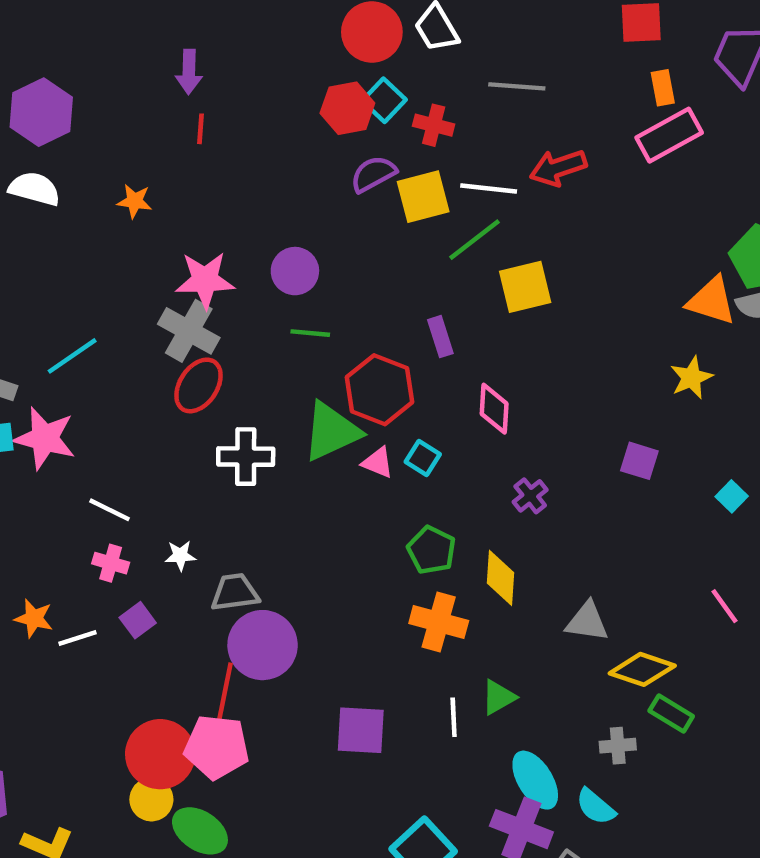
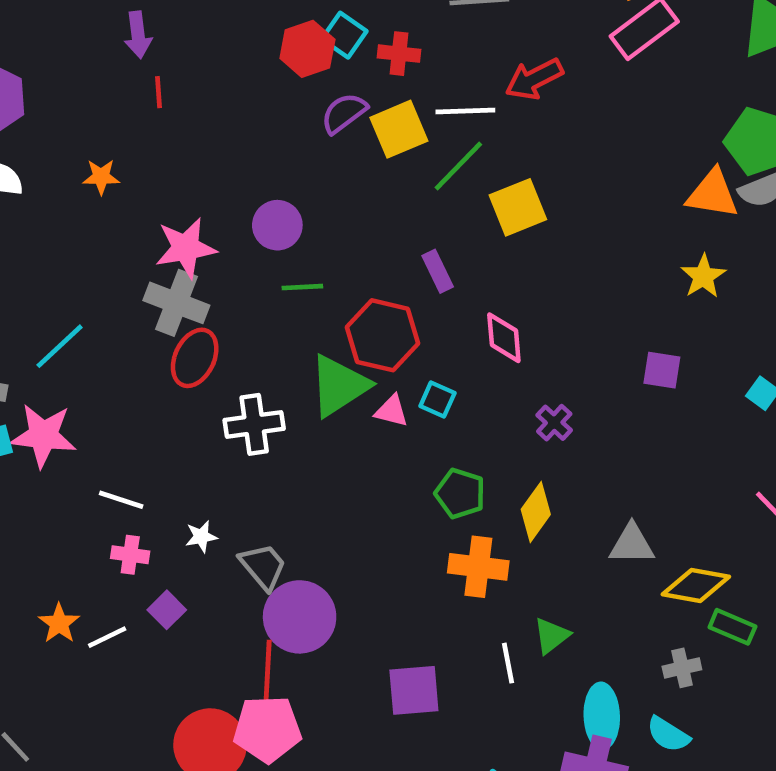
yellow diamond: (500, 578) -> (536, 512), turned 40
gray trapezoid: (235, 592) -> (263, 566), turned 66
orange star: (34, 618) -> (59, 623), turned 30
cyan ellipse: (535, 780) -> (602, 716), turned 38

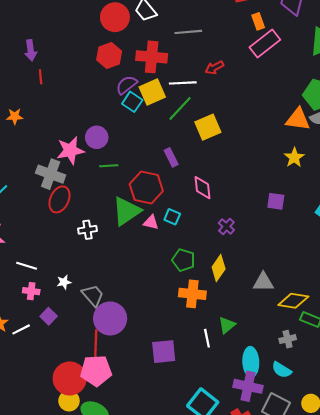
cyan square: (344, 35) -> (132, 102), moved
red cross: (399, 54) -> (152, 57), size x1.6
red arrow: (534, 79) -> (214, 68), size x0.7
pink star: (186, 248) -> (70, 150), moved
white cross: (254, 424) -> (88, 230), size x0.7

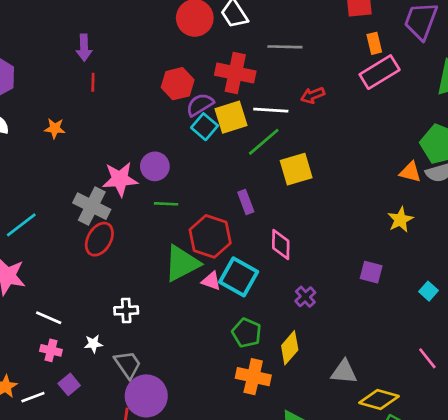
red hexagon: (109, 55) -> (178, 84), moved
orange triangle: (298, 119) -> (410, 172), size x0.7
cyan square: (172, 217) -> (239, 277), size x1.8
white cross: (88, 230) -> (126, 310), moved

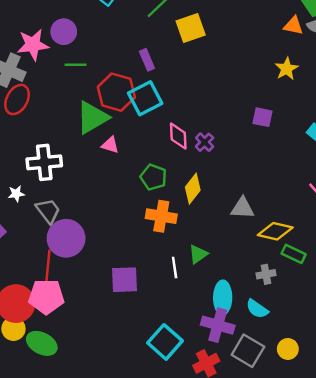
pink diamond: (281, 245) -> (178, 136), moved
cyan square: (239, 277) -> (145, 98), moved, turned 36
pink triangle: (211, 281) -> (110, 145), moved
white cross: (126, 310) -> (44, 162), size x1.6

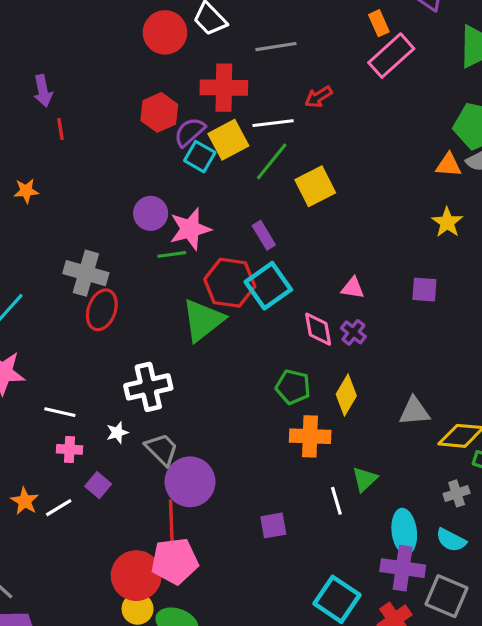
pink star: (33, 45) -> (190, 229), moved
pink triangle: (110, 145) -> (353, 288), moved
purple square: (124, 280) -> (273, 525), size x0.7

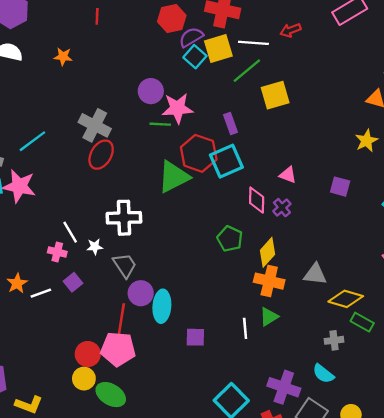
white line: (60, 412) -> (70, 232), moved, turned 35
orange cross: (310, 436) -> (269, 281), moved
purple circle: (190, 482) -> (141, 293), size x0.7
cyan ellipse: (404, 531) -> (162, 306), moved
red circle: (136, 576) -> (88, 354), size x0.7

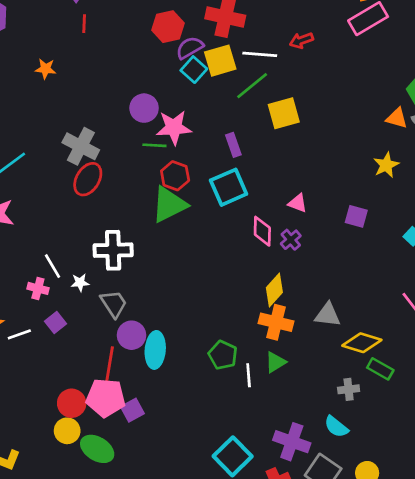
red hexagon: (199, 153) -> (175, 176), moved, size x0.7
green pentagon: (230, 239) -> (223, 355), moved
purple square: (195, 337) -> (132, 410), moved, turned -30

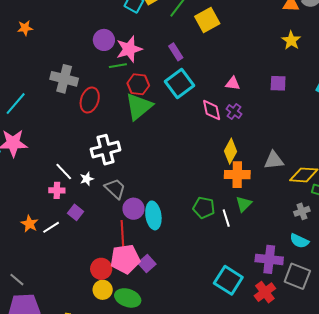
red ellipse: (88, 179) -> (90, 100), moved

